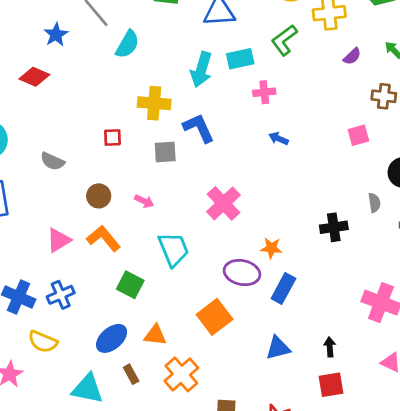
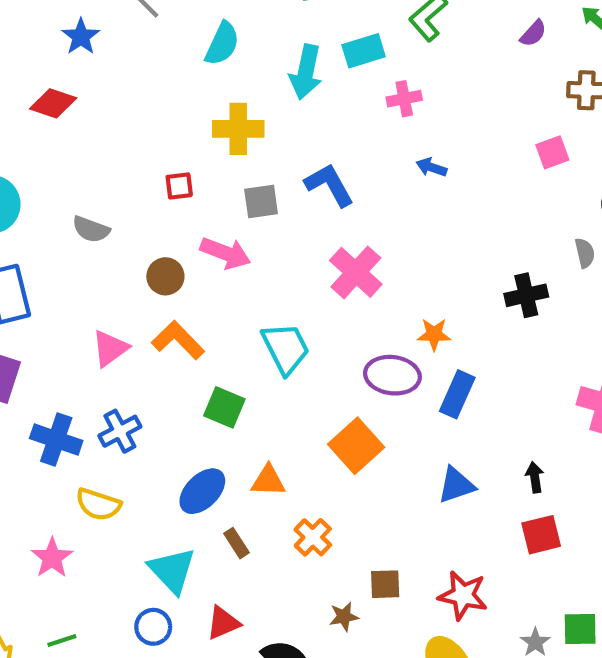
cyan semicircle: (127, 44) -> (222, 44), moved
blue L-shape: (199, 128) -> (329, 185), moved
pink arrow: (144, 201) -> (225, 253), moved, size x1.6
orange cross: (181, 374) -> (313, 537), size x0.7
cyan triangle: (88, 389) -> (172, 570), turned 40

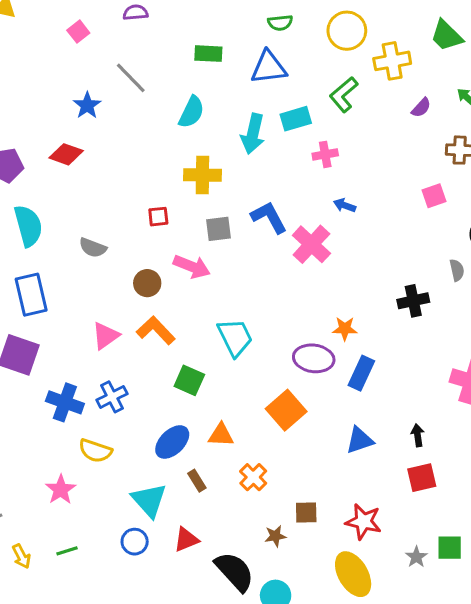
pink cross: (356, 272) -> (311, 244), moved

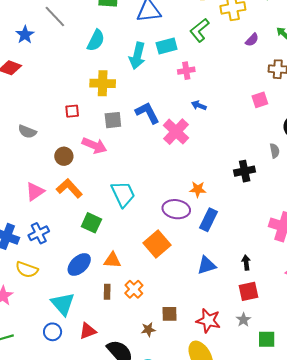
brown rectangle: (197, 481) -> (107, 292), moved, turned 32
gray star: (416, 557) -> (243, 320), moved

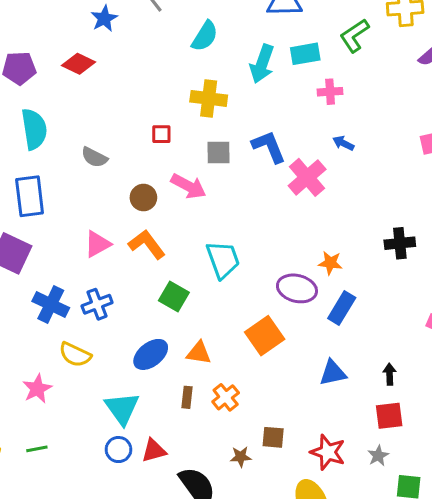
blue circle: (53, 332) -> (118, 450), moved

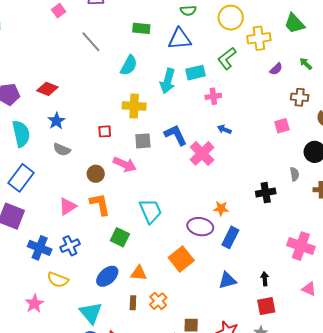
blue star: (104, 19) -> (56, 121), moved
blue rectangle: (30, 196) -> (21, 178), turned 48
orange L-shape: (147, 244) -> (100, 204), turned 30

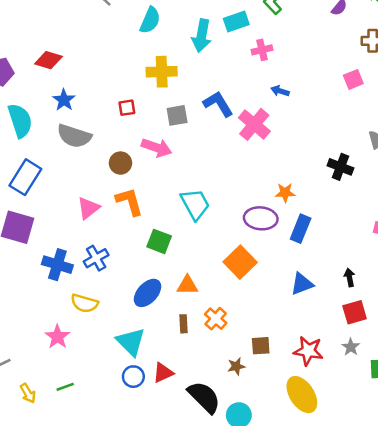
gray semicircle: (62, 150) -> (74, 136), size x1.5
black cross: (266, 193) -> (340, 167), turned 36

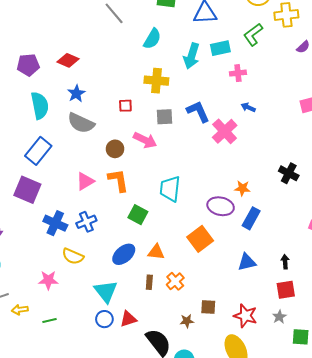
cyan trapezoid: (195, 204) -> (170, 189), turned -152
pink star: (57, 337) -> (48, 280), turned 30
yellow arrow: (28, 393) -> (20, 310), moved, turned 105

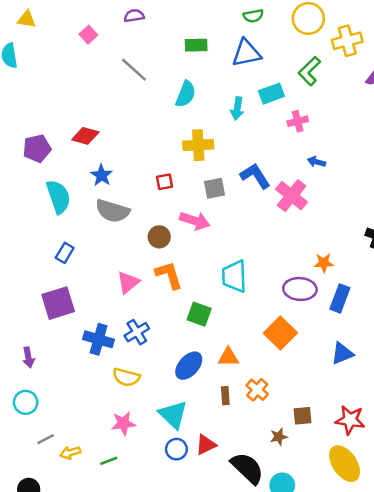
cyan arrow: (192, 56) -> (237, 108), size x0.7
blue rectangle: (38, 151) -> (65, 253), size x0.6
purple square: (27, 190) -> (58, 303), turned -32
pink star: (48, 280) -> (123, 423), moved

